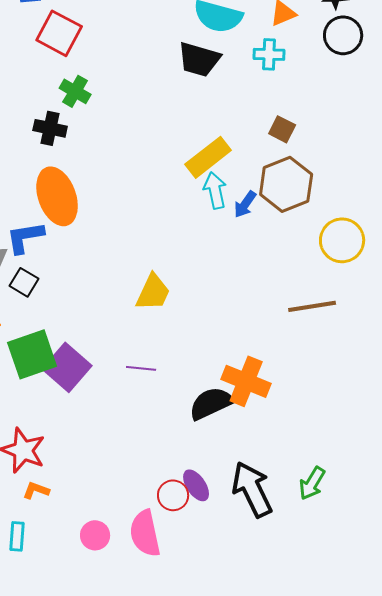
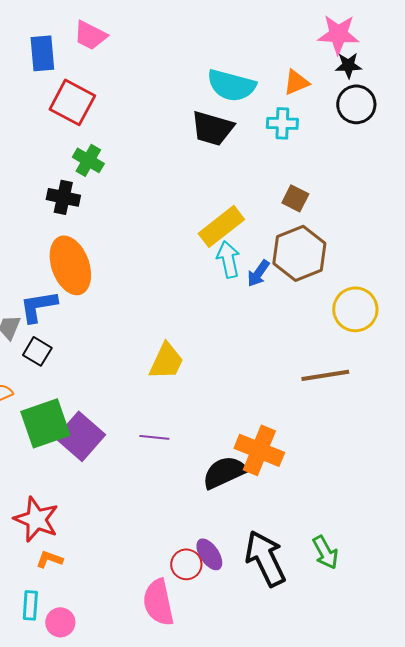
green arrow: (312, 483) -> (325, 552), turned -60
pink circle: (95, 535) -> (60, 622), moved

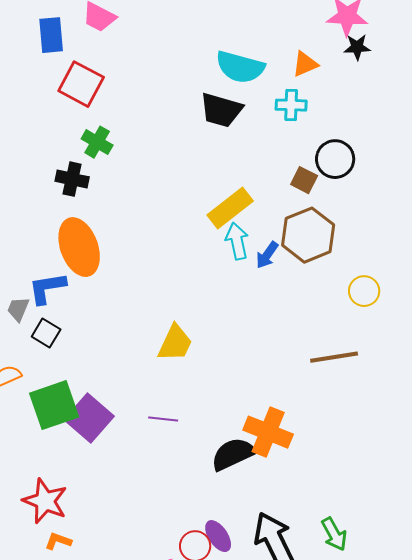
black circle: (356, 104) -> (335, 159), moved
yellow circle: (355, 309) -> (364, 291), size x0.7

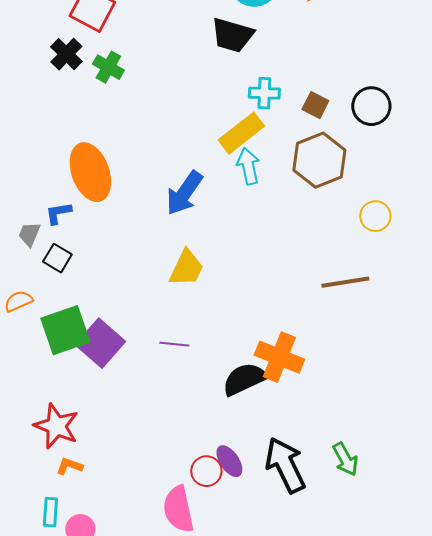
cyan cross: (291, 105) -> (264, 93), moved
black circle: (335, 159) -> (371, 106), moved
black cross: (72, 179) -> (66, 54), moved, turned 32
blue arrow: (267, 255) -> (184, 193), moved, size x1.6
blue L-shape: (47, 288) -> (58, 213), size x0.7

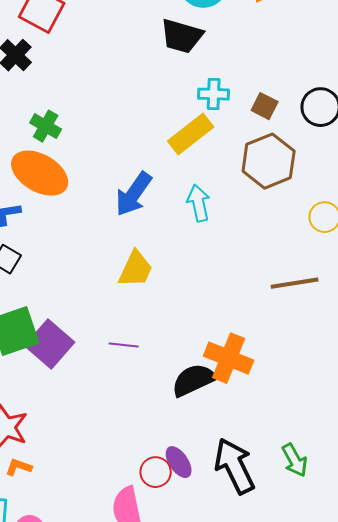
green cross: (108, 67) -> (46, 126), moved
cyan arrow: (248, 166) -> (199, 203), moved
orange ellipse: (90, 172) -> (40, 173), turned -40

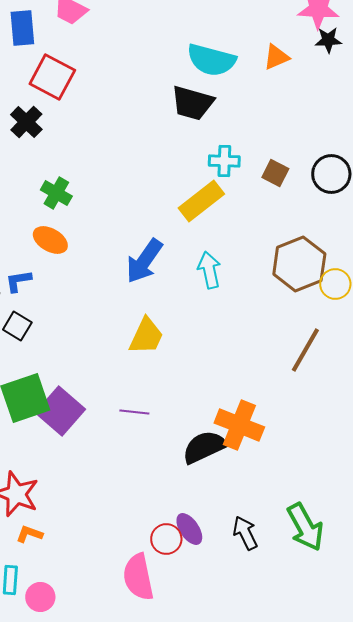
brown hexagon: (269, 161) -> (299, 264), moved
orange ellipse: (40, 173) -> (50, 240), size x0.6
brown line: (295, 283) -> (305, 350), turned -51
green arrow: (295, 460) -> (305, 527), size x1.4
black arrow: (235, 466) -> (245, 533), size x0.6

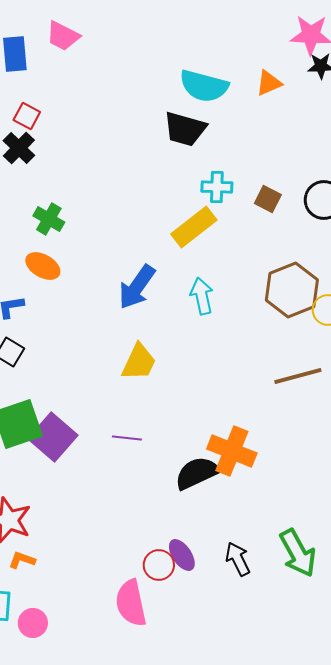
red square: (52, 77) -> (27, 116), moved, size x0.6
brown line: (305, 350) -> (298, 376), turned 45

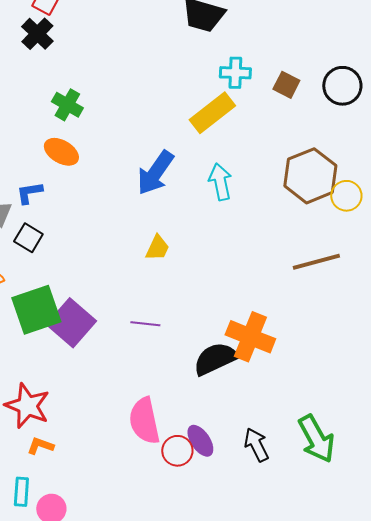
yellow trapezoid: (139, 362) -> (157, 248), size x0.7
pink semicircle: (131, 603) -> (144, 421), moved

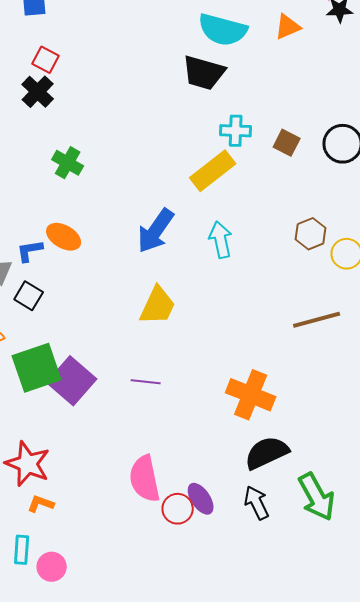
orange ellipse: (61, 152) -> (64, 237), moved
brown hexagon: (310, 176) -> (311, 234), size x0.6
yellow trapezoid: (157, 248) -> (158, 306), size x1.5
black semicircle: (215, 359) -> (267, 453), moved

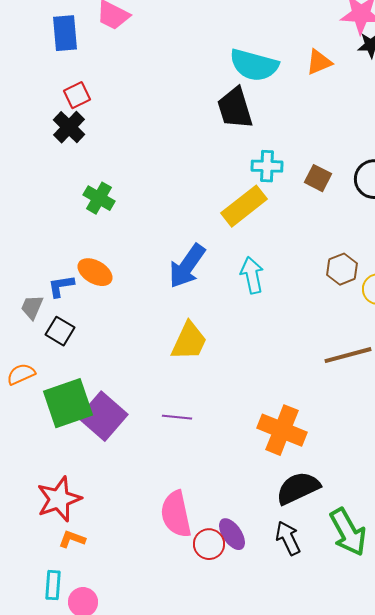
red square: (46, 60) -> (77, 95), turned 36
black trapezoid: (204, 73) -> (235, 108), turned 57
red star: (28, 464) -> (59, 499), turned 30

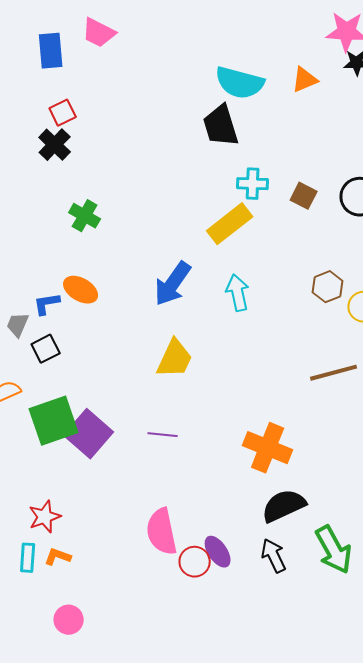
black square: (60, 331) -> (46, 349), turned 32
red star: (59, 499) -> (45, 517), size x0.7
cyan rectangle: (53, 585) -> (28, 558), moved

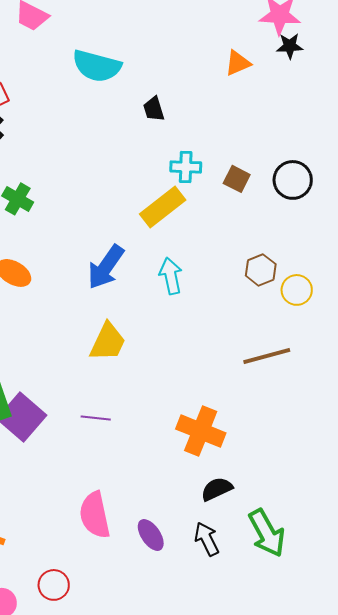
cyan semicircle: (240, 83) -> (97, 66), moved
black trapezoid: (221, 126) -> (154, 109), size x0.6
black semicircle: (284, 506) -> (217, 489), size x0.7
red circle: (195, 562) -> (54, 585), moved

